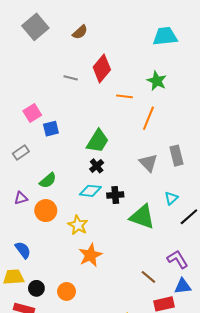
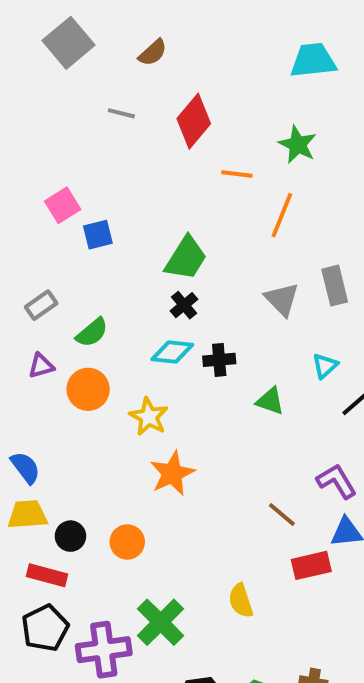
gray line: (71, 78) -> (121, 113), moved
gray rectangle: (21, 152) -> (41, 305), moved
green triangle: (142, 217) -> (270, 401), size x0.6
blue semicircle: (23, 250) -> (25, 468), moved

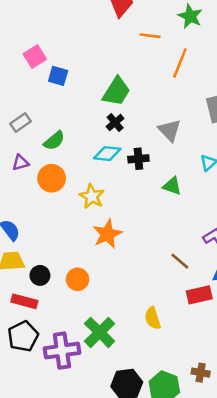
blue square: (98, 235) -> (58, 76), turned 30
gray triangle: (282, 299) -> (170, 130), moved

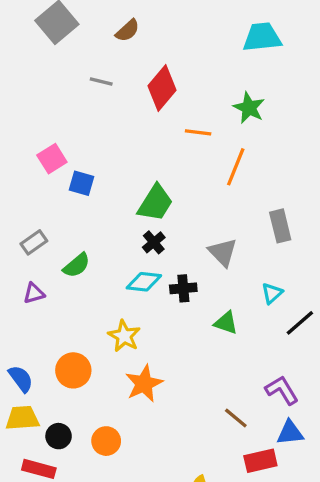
orange circle: (52, 178) -> (73, 370), moved

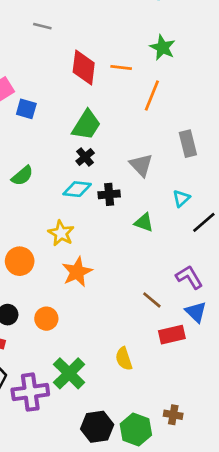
red diamond: (162, 88) -> (84, 68), moved, turned -33
blue triangle: (290, 433) -> (196, 312), turned 50

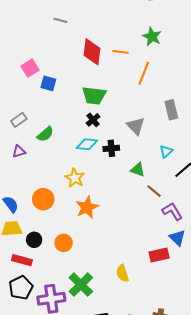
green trapezoid: (86, 125) -> (94, 96), turned 65
brown line: (152, 300) -> (154, 191), moved

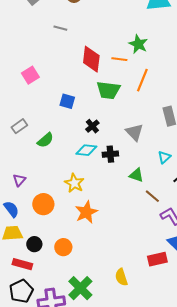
green star: (152, 37) -> (138, 44), moved
blue square: (48, 83) -> (67, 101), moved
green trapezoid: (94, 96) -> (108, 90), moved
purple triangle: (19, 151) -> (19, 180), moved, turned -32

